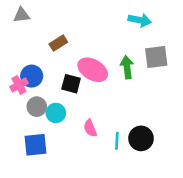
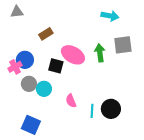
blue square: (35, 145) -> (31, 125), moved, turned 30

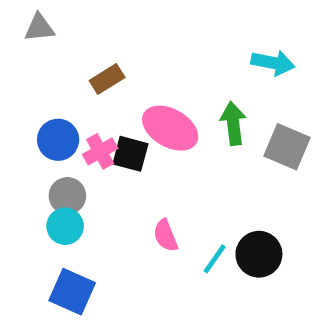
cyan arrow: (110, 16) -> (273, 63), moved
gray square: (123, 45) -> (287, 147), moved, turned 30
pink cross: (15, 67) -> (100, 151), moved
cyan circle: (44, 89) -> (65, 226), moved
cyan line: (92, 111) -> (215, 259), turned 32

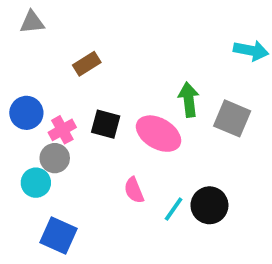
cyan arrow: (273, 63) -> (251, 51), moved
pink ellipse: (170, 128) -> (159, 134), moved
blue circle: (58, 140) -> (26, 113), moved
pink cross: (100, 151) -> (62, 130), moved
cyan circle: (65, 226) -> (36, 183), moved

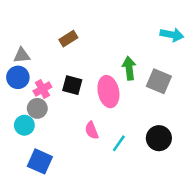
gray triangle: (32, 22) -> (22, 55), moved
brown rectangle: (87, 64) -> (68, 39), moved
pink ellipse: (159, 134) -> (108, 92), turned 48
black circle: (209, 205) -> (159, 138), moved

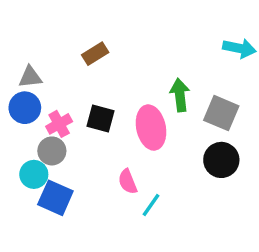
black circle: (159, 138) -> (221, 160), moved
cyan line: (119, 143) -> (151, 205), moved
blue square: (40, 161) -> (55, 198), moved

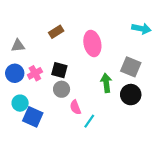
green arrow: (180, 95) -> (106, 83), moved
blue circle: (25, 108) -> (15, 73), moved
pink ellipse: (151, 128) -> (92, 43), moved
gray circle: (52, 151) -> (62, 89), moved

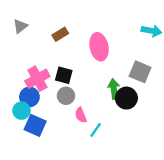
gray triangle: (18, 46) -> (20, 26), moved, turned -32
blue circle: (15, 73) -> (29, 97), moved
pink cross: (35, 73) -> (37, 79), size x1.5
black circle: (131, 95) -> (126, 98), moved

